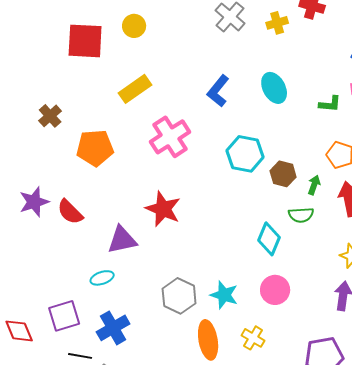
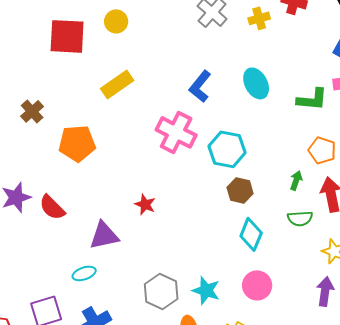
green L-shape: (330, 104) -> (312, 99), size x1.4
pink cross: (170, 137) -> (176, 132), moved, turned -30
brown hexagon: (283, 174) -> (240, 190), moved
red star: (163, 209) -> (145, 204), size x0.6
green semicircle: (301, 215) -> (300, 218), moved

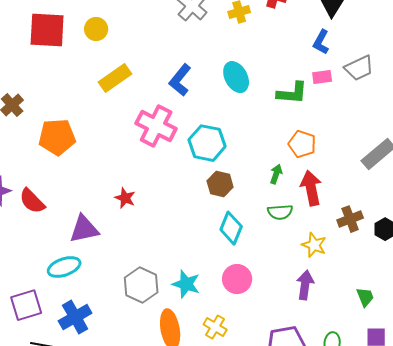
yellow circle: (116, 21) -> (96, 29), moved
yellow rectangle: (117, 84) -> (115, 78), moved
cyan ellipse: (84, 273) -> (64, 267), size x1.4

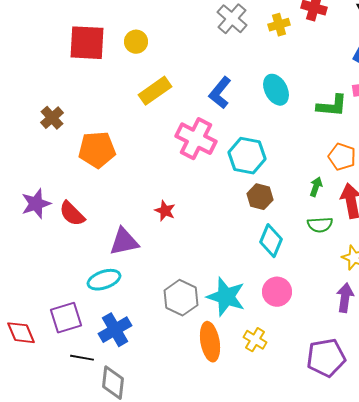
cyan star: (186, 284) -> (226, 297), size x1.4

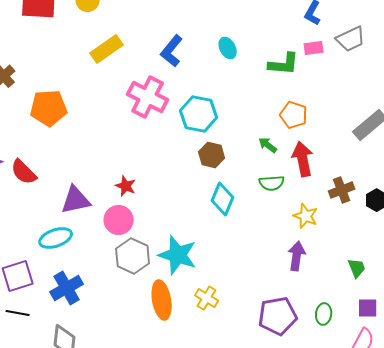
cyan ellipse: (276, 90) -> (228, 48), size x0.7
green arrow: (316, 187) -> (268, 145), turned -72
red star: (165, 211) -> (126, 186), moved
pink circle: (277, 292) -> (119, 220), moved
black line: (82, 358) -> (18, 313), moved

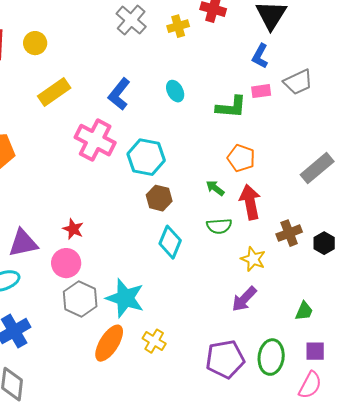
purple arrow: (297, 256) -> (244, 299), turned -144
green trapezoid: (357, 268) -> (304, 311), turned 45
orange ellipse: (162, 300) -> (109, 343), turned 42
green ellipse: (324, 314) -> (271, 357), size x1.6

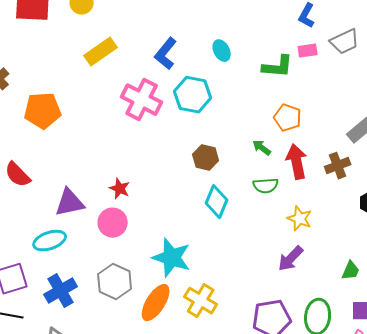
cyan hexagon: (146, 157) -> (193, 95), moved
brown cross: (289, 233) -> (338, 166), moved
gray hexagon: (80, 299) -> (115, 282), moved
yellow cross: (154, 341) -> (201, 301), size x1.4

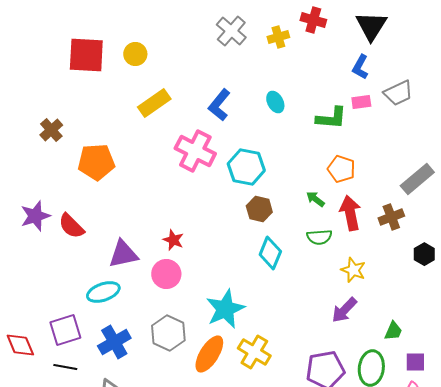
cyan hexagon: (193, 95) -> (246, 167), moved
cyan star: (172, 258) -> (225, 309), turned 30
green trapezoid: (351, 271) -> (393, 331), moved

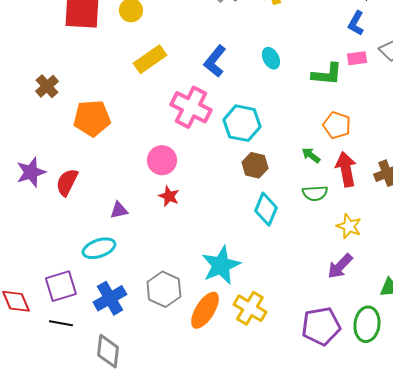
red semicircle: (71, 226) -> (67, 182), turned 72
purple triangle: (123, 254) -> (119, 210), size x0.6
pink circle: (166, 274) -> (162, 160), moved

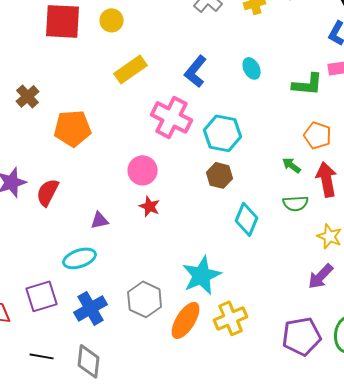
brown hexagon: (255, 165) -> (220, 175), moved
yellow cross: (250, 308) -> (231, 318), turned 36
black line: (61, 323) -> (42, 356), moved

